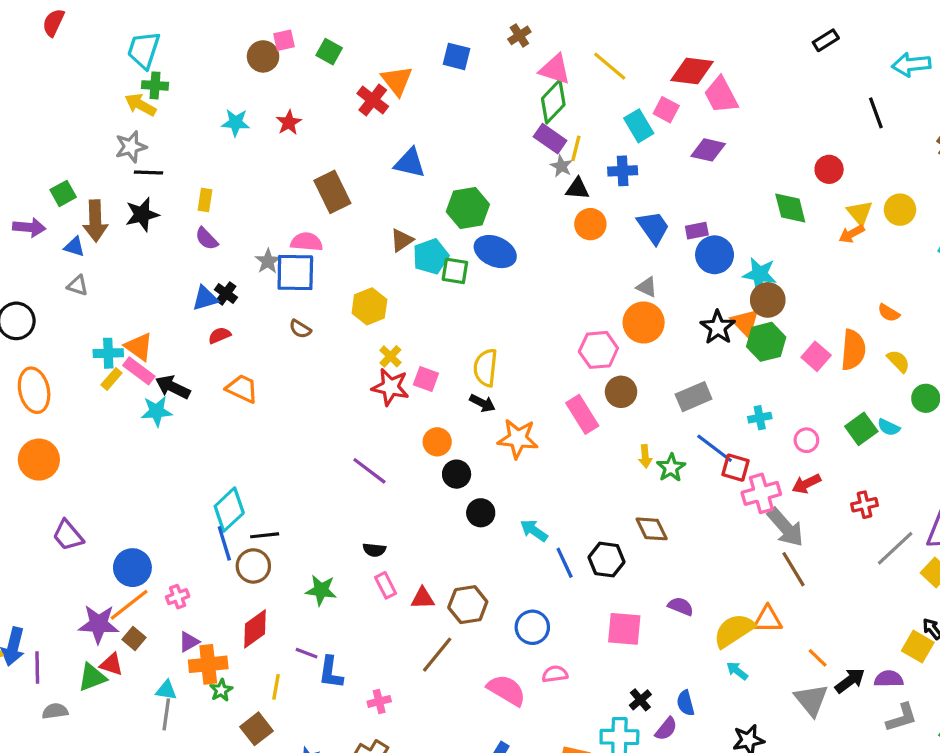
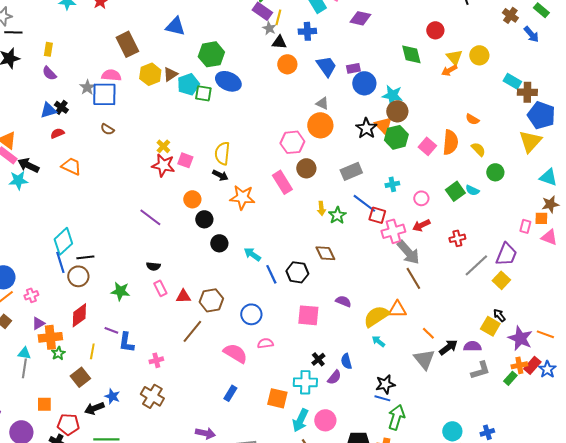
yellow hexagon: (369, 306) -> (150, 74), moved

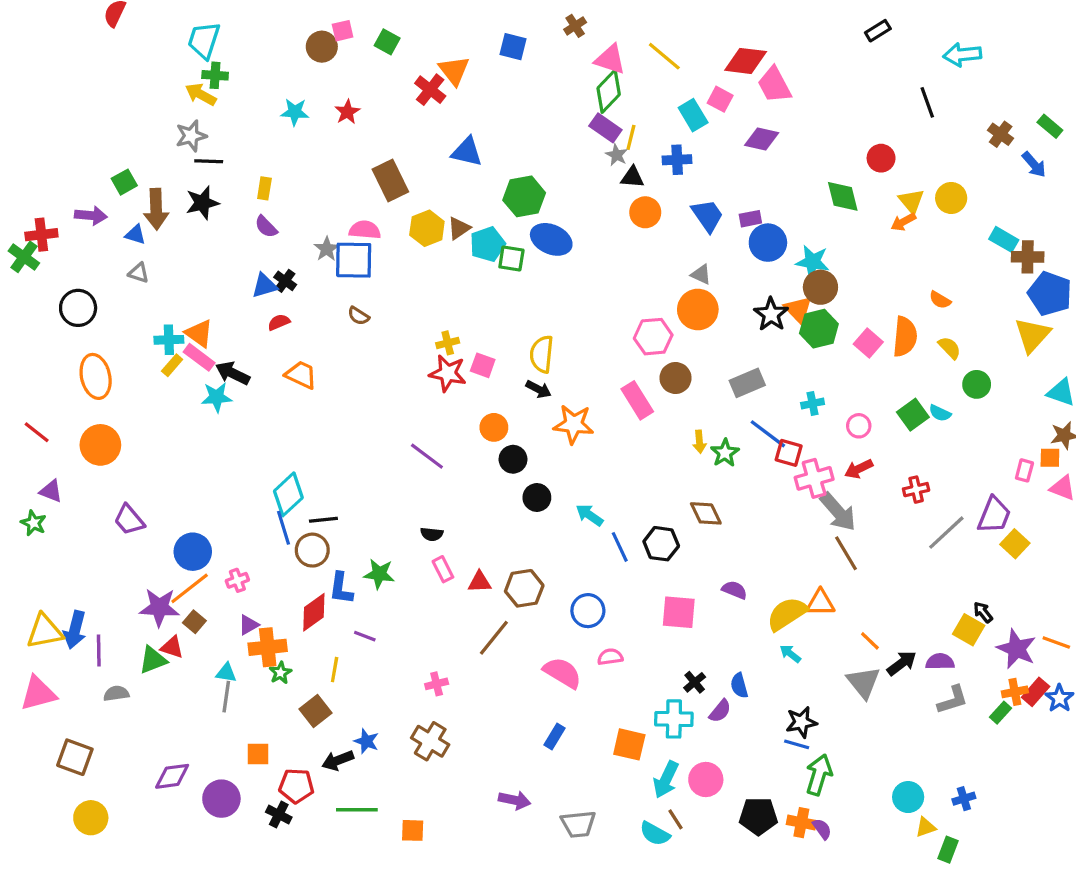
yellow cross: (163, 146) -> (448, 343), turned 32
yellow square: (501, 280) -> (1015, 544), moved
blue L-shape: (126, 342) -> (341, 588), moved

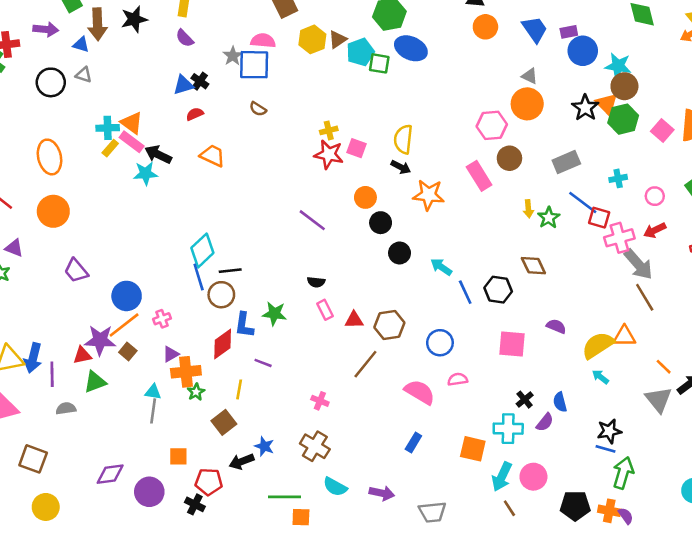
black circle: (78, 308) -> (51, 82), moved
red triangle: (172, 647) -> (82, 355), moved, turned -30
pink cross: (437, 684) -> (320, 401), turned 36
green line: (357, 810) -> (285, 497), moved
cyan semicircle: (655, 834) -> (335, 487), moved

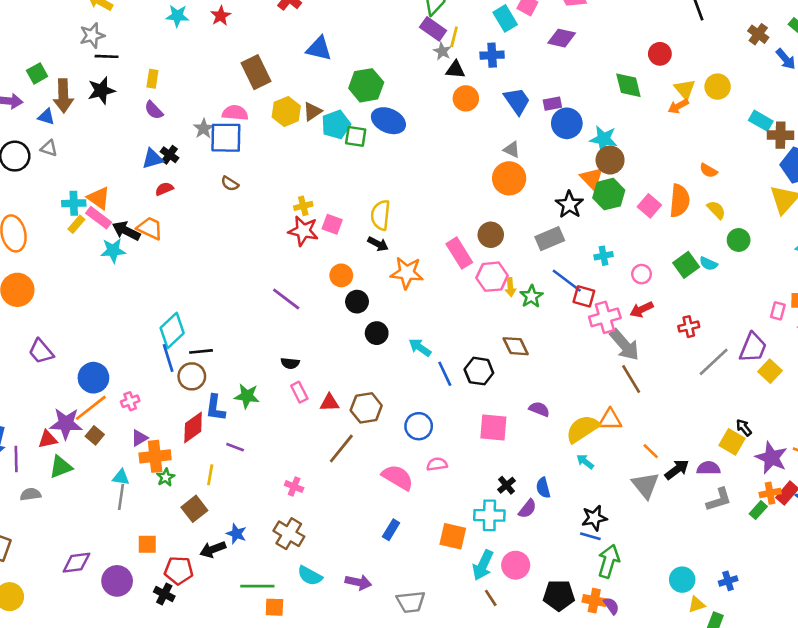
black star: (585, 108) -> (569, 205), moved
pink hexagon: (492, 125) -> (492, 277), moved
orange trapezoid: (213, 156) -> (150, 228), moved

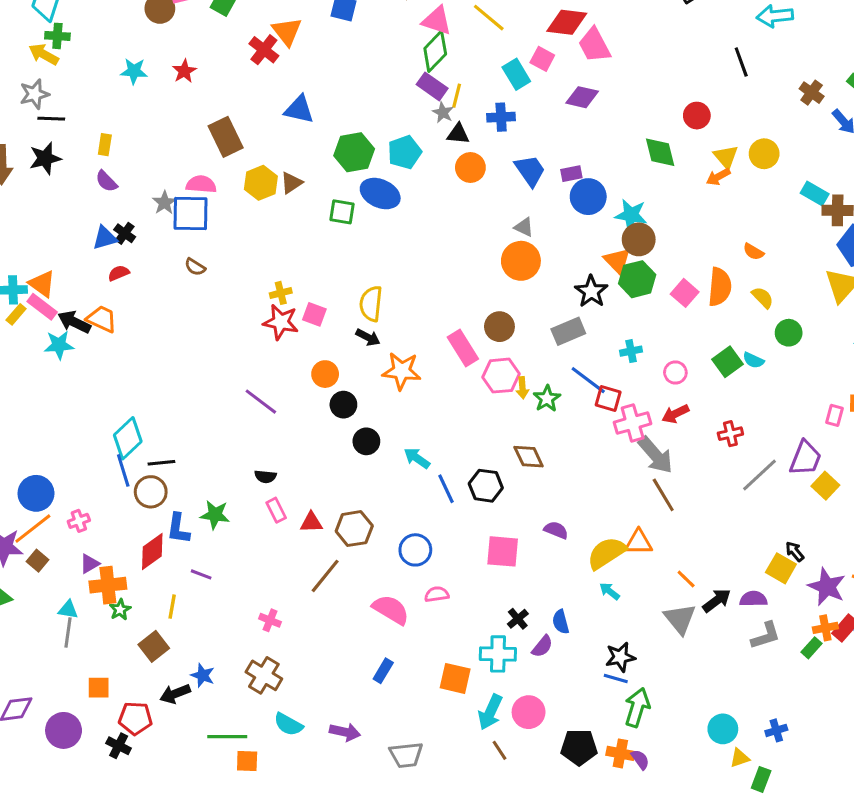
cyan pentagon: (336, 125) -> (405, 152), moved

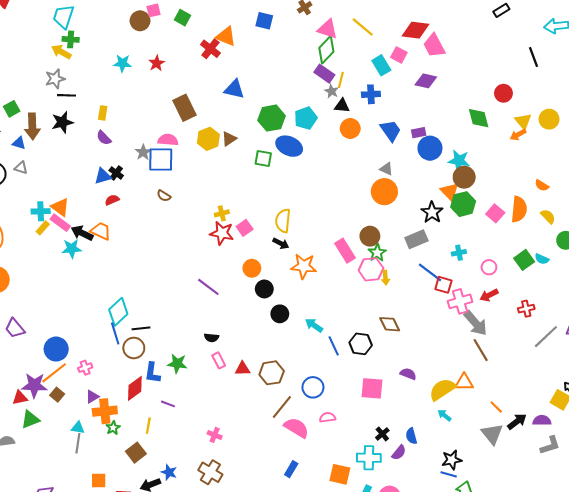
orange triangle: (287, 31) -> (226, 36), turned -30
pink square: (314, 314) -> (245, 228), turned 35
green star: (547, 399) -> (377, 253), moved
brown line: (325, 576) -> (282, 407), moved

